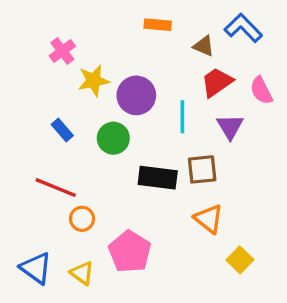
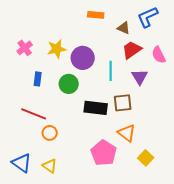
blue L-shape: (243, 28) -> (148, 17), turned -70
pink cross: (62, 51) -> (25, 48), moved
blue rectangle: (62, 130) -> (38, 79), turned 48
pink pentagon: (130, 252) -> (104, 153), moved

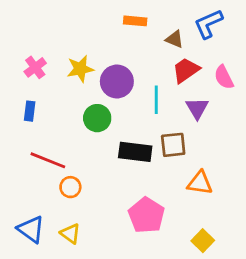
blue rectangle: (38, 79) -> (30, 111), moved
orange triangle: (127, 133) -> (200, 183), moved, turned -30
yellow square: (146, 158) -> (203, 241), moved

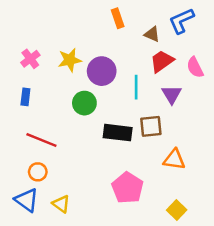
orange rectangle: (135, 21) -> (118, 18), turned 66
orange circle: (70, 187) -> (38, 172), moved

